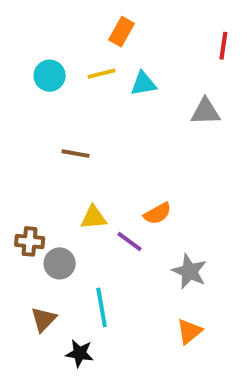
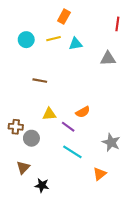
gray star: (189, 271) -> (111, 142), moved
cyan line: (102, 307) -> (72, 152), moved, turned -48

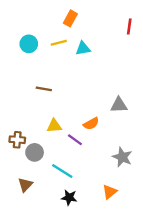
gray triangle: (108, 59) -> (119, 105), moved
cyan line: (72, 152) -> (62, 171), moved
black star: (42, 185) -> (69, 197), moved

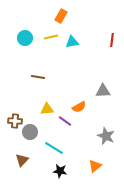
red line: (129, 27) -> (112, 40), moved

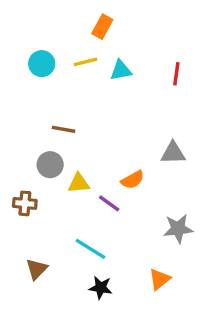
red line: (112, 40) -> (176, 74), moved
gray circle: (30, 132) -> (50, 165), moved
gray star: (106, 136) -> (178, 229), turned -30

